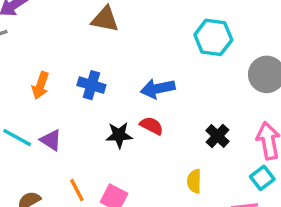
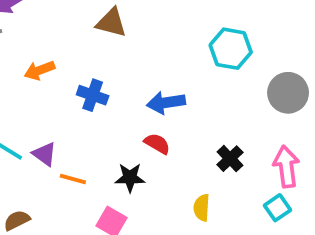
orange arrow: (40, 85) -> (39, 70), moved, turned 48
black star: (119, 135) -> (130, 178), moved
orange line: (77, 190) -> (73, 179), moved, turned -50

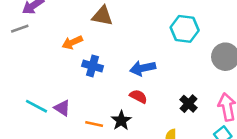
orange arrow: (39, 70) -> (72, 42), moved
black star: (130, 178) -> (121, 121), turned -30
orange line: (73, 179) -> (94, 124), moved

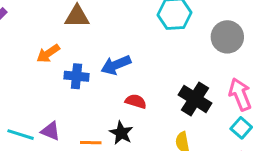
blue arrow: (143, 68) -> (116, 65), moved
black cross: (188, 104) -> (195, 99), size x1.5

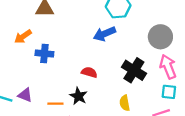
gray circle: (227, 37) -> (160, 37), moved
blue arrow: (116, 65) -> (104, 34), moved
cyan square: (241, 128) -> (169, 92), turned -35

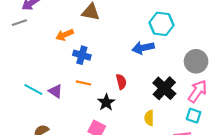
pink arrow: (168, 67) -> (198, 91), turned 45
red semicircle: (89, 72) -> (121, 82), turned 48
orange line: (55, 104) -> (83, 83), moved

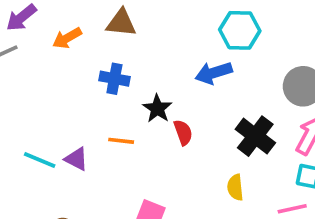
orange arrow: (65, 35) -> (67, 38), moved
blue cross: (82, 55) -> (114, 79), moved
black star: (106, 102) -> (157, 109), moved

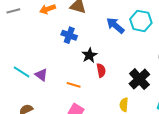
blue arrow: (214, 73) -> (115, 26), moved, turned 48
orange line: (121, 141) -> (74, 85), moved

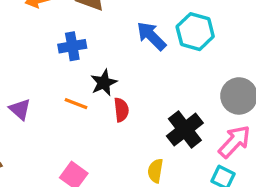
blue cross: (69, 35) -> (72, 46), turned -35
orange line: (74, 85) -> (76, 104), moved

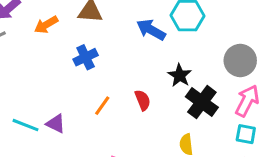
black star: (104, 83) -> (180, 75), moved
orange line: (76, 104) -> (102, 106), turned -60

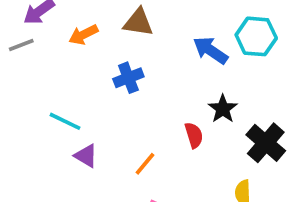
black star: (180, 75) -> (223, 109), moved
orange line: (102, 106) -> (145, 164), moved
cyan line: (25, 125) -> (65, 121), moved

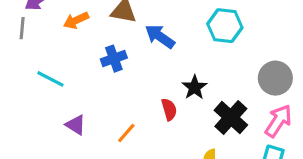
gray line: (21, 45) -> (22, 28), turned -65
blue arrow: (211, 50) -> (160, 37), moved
cyan line: (65, 121) -> (50, 79), moved

